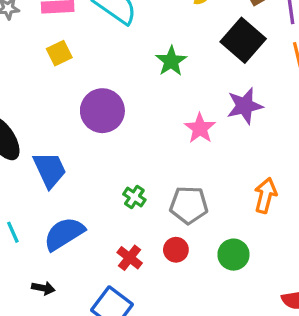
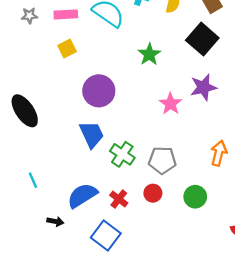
blue trapezoid: (50, 170) -> (92, 134), moved
green cross: (134, 197) -> (122, 154), size x1.5
blue semicircle: (64, 234) -> (82, 196), moved

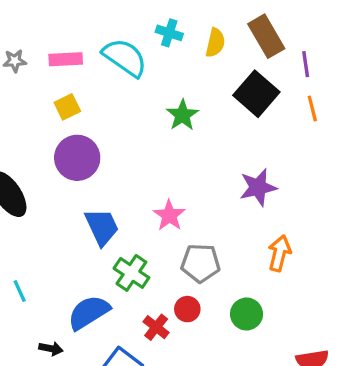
purple star: (203, 87) -> (258, 187), moved
purple circle: (99, 91) -> (77, 158), moved
pink star: (171, 104) -> (169, 215), moved
green cross: (122, 154) -> (131, 273), moved
red cross: (119, 199) -> (156, 327), moved

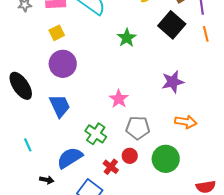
blue trapezoid: (102, 227) -> (60, 106), moved
orange arrow: (279, 253) -> (186, 122), turned 85
green circle: (247, 314) -> (166, 159), size x1.4

